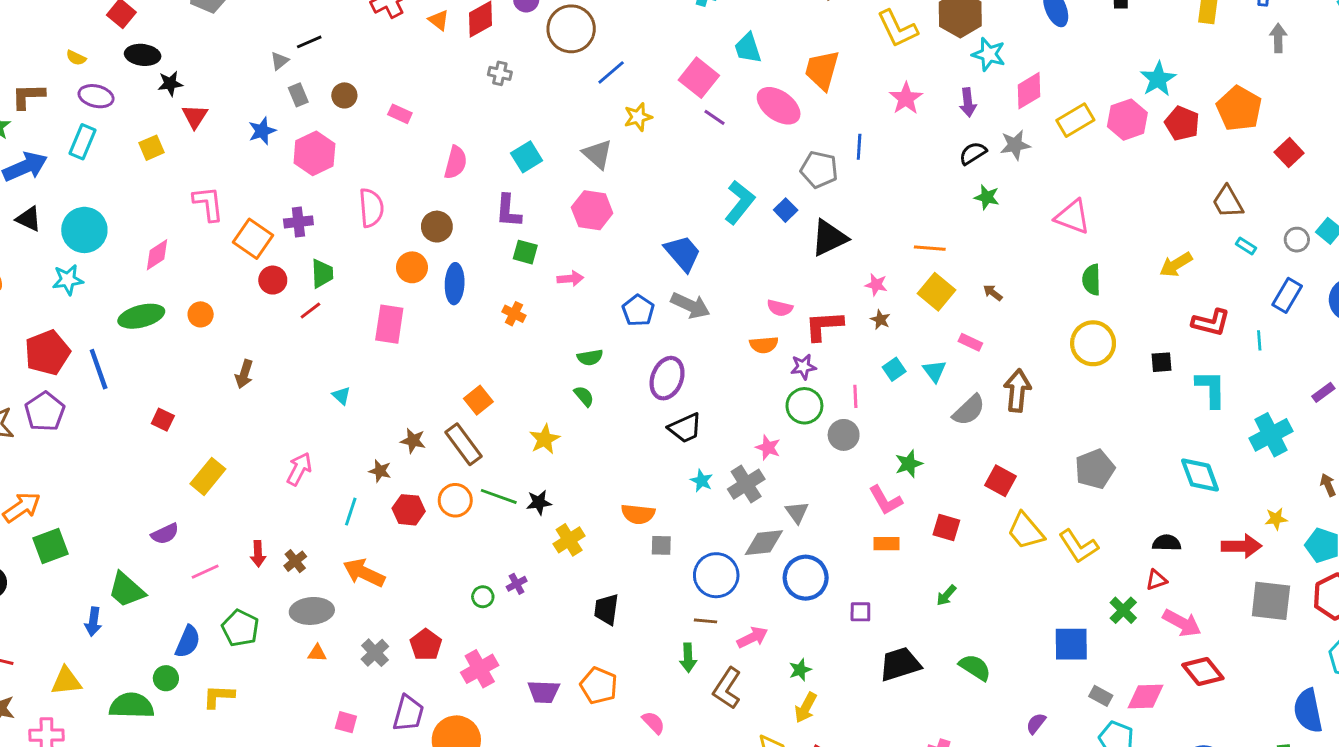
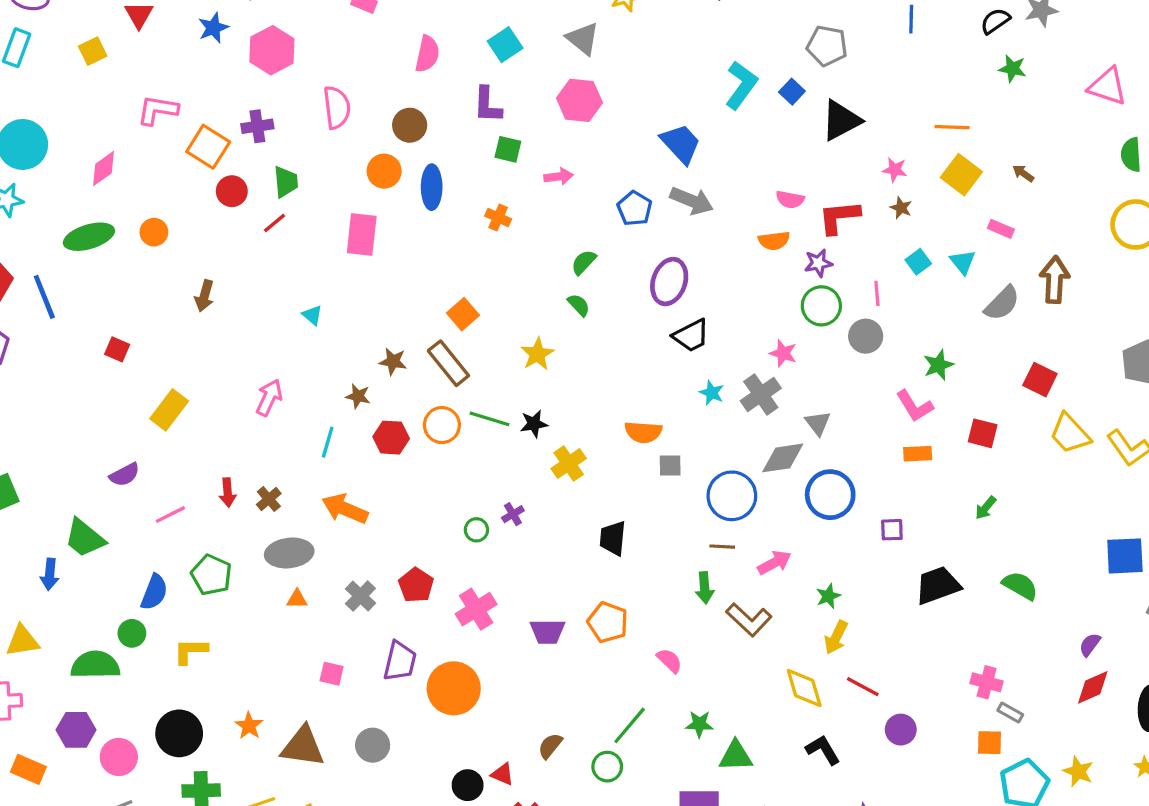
blue line: (859, 147) -> (911, 19), moved
pink L-shape: (208, 204) -> (158, 110), turned -72
green semicircle: (590, 357) -> (584, 262), turned 145
brown L-shape: (727, 688) -> (749, 620), turned -78

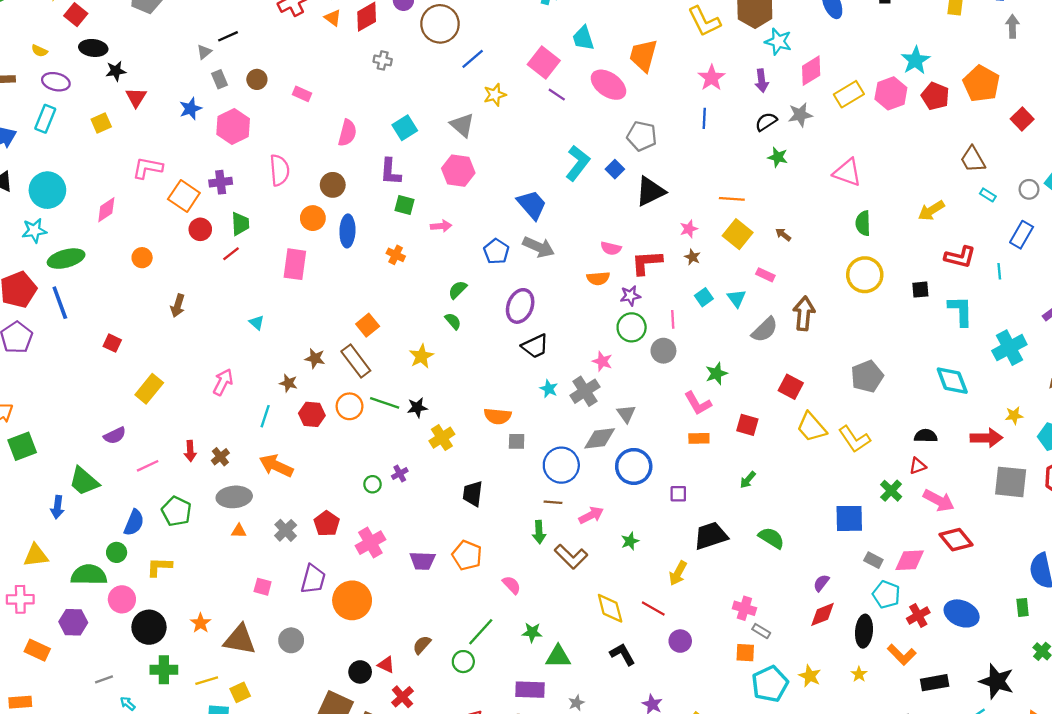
pink star: (895, 170) -> (689, 229), turned -30
green ellipse: (89, 237) -> (66, 259), moved
yellow arrow: (836, 637) -> (678, 573), moved
pink circle: (119, 757) -> (122, 599), moved

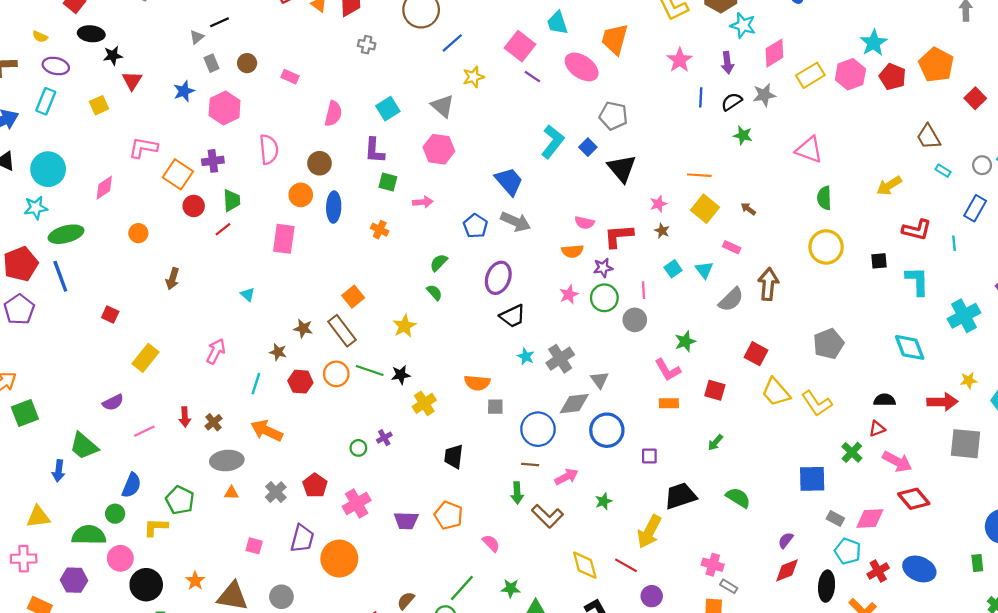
blue line: (704, 118) -> (701, 97), moved
black triangle: (650, 191) -> (622, 168), turned -44
pink star: (602, 361) -> (569, 294), moved, turned 30
green pentagon: (176, 511) -> (180, 500), moved
yellow arrow: (678, 573) -> (649, 532), size x1.4

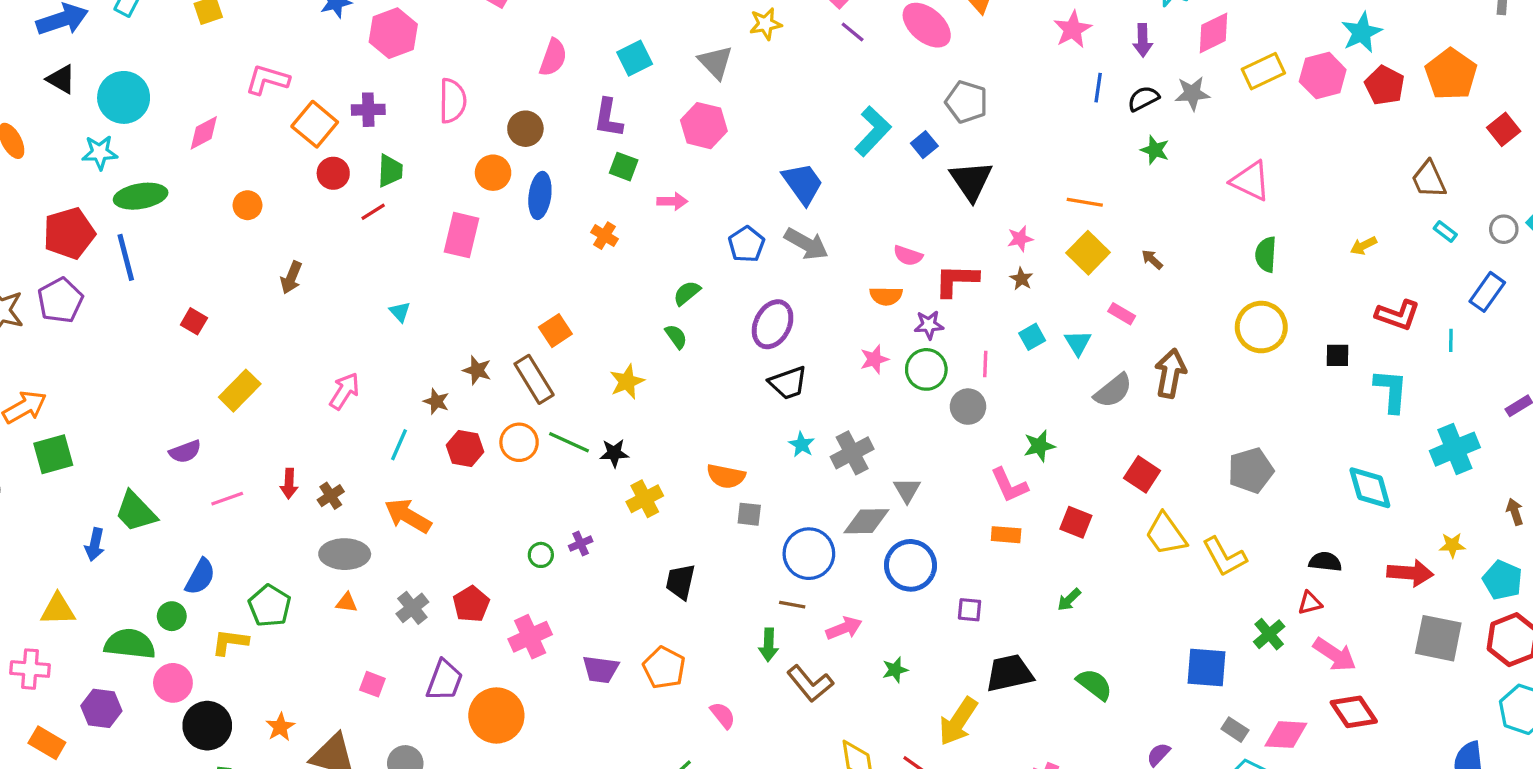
yellow arrow: (889, 186) -> (1364, 246), size x0.7

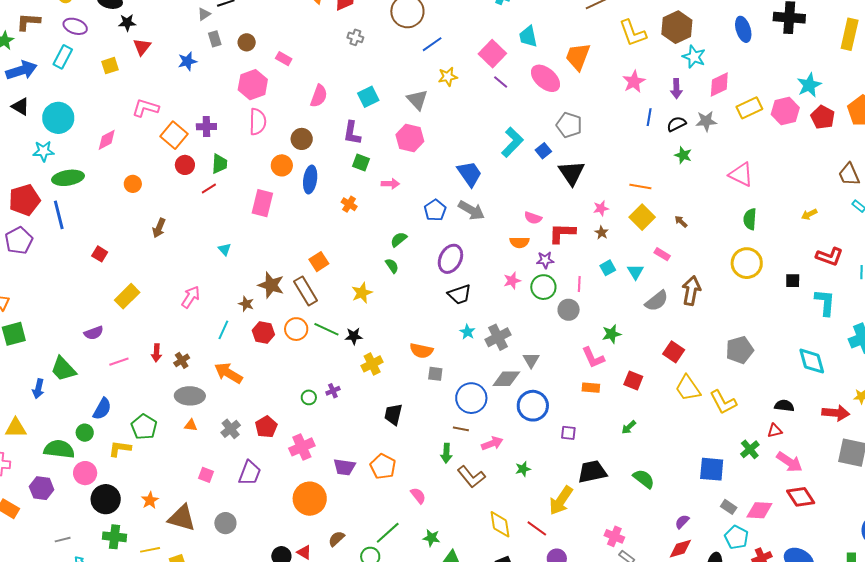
pink hexagon: (393, 33) -> (253, 85), moved
brown star: (477, 370) -> (271, 285), size x1.5
orange circle: (496, 715) -> (310, 499), moved

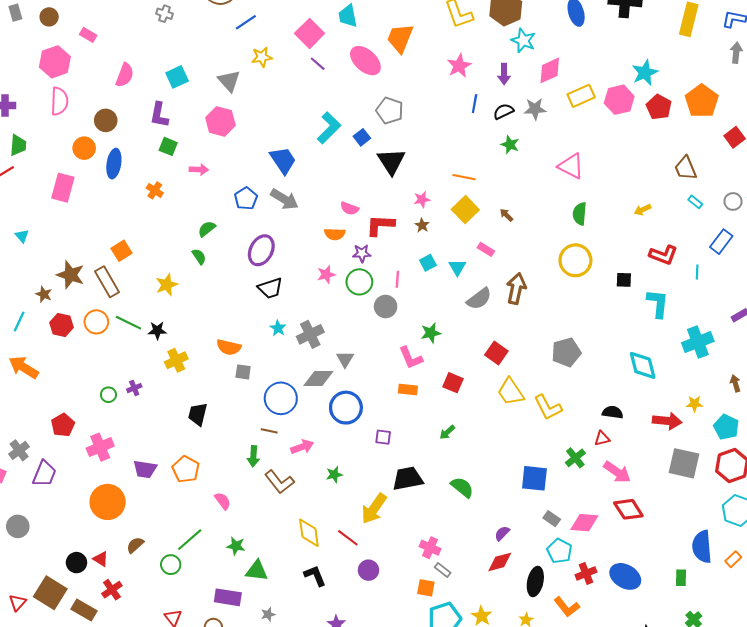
gray cross: (231, 429) -> (19, 450), moved

